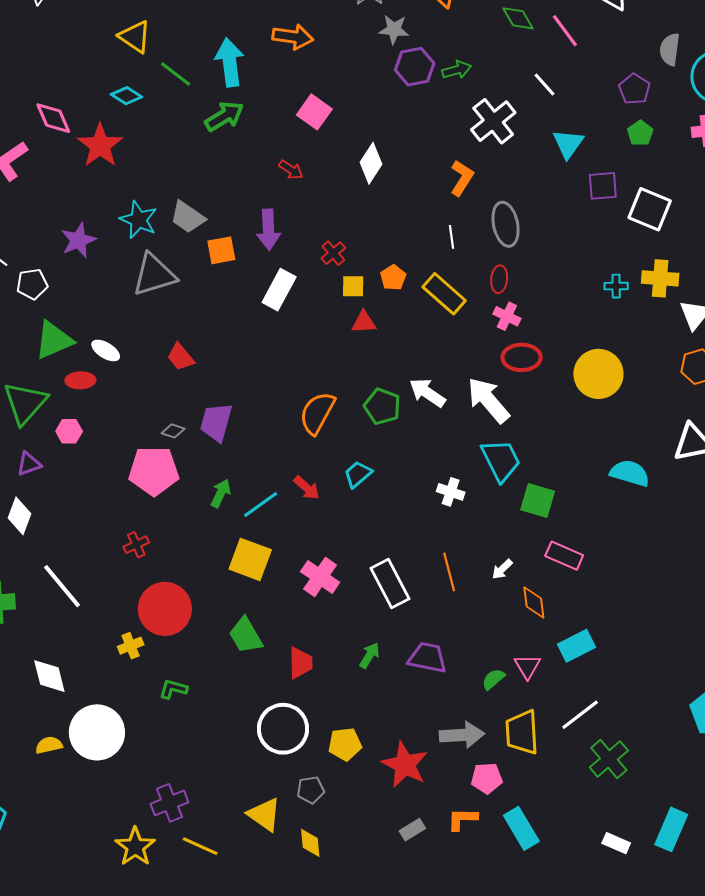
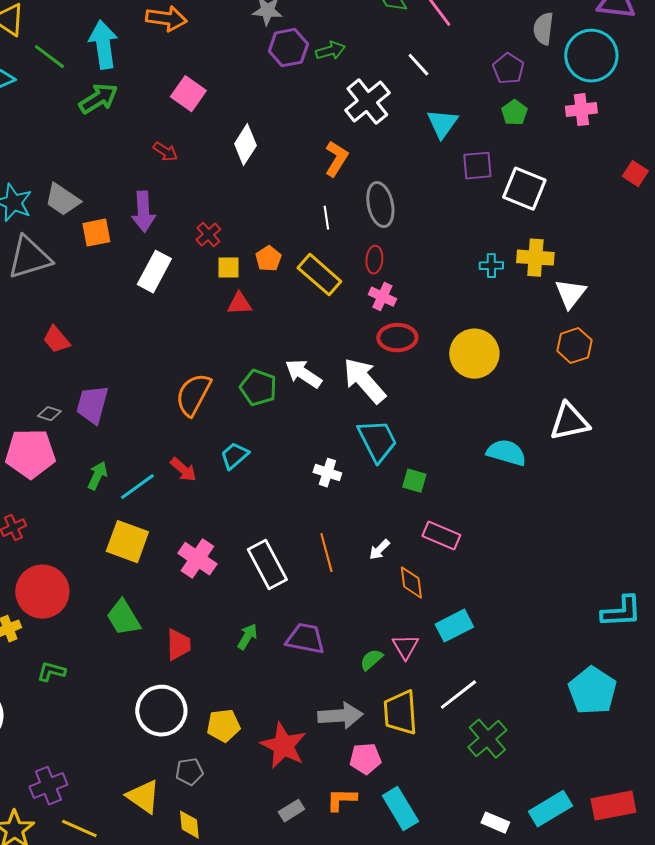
green square: (538, 500) -> (414, 481), size x0.7
cyan rectangle: (671, 829) -> (550, 809), turned 36

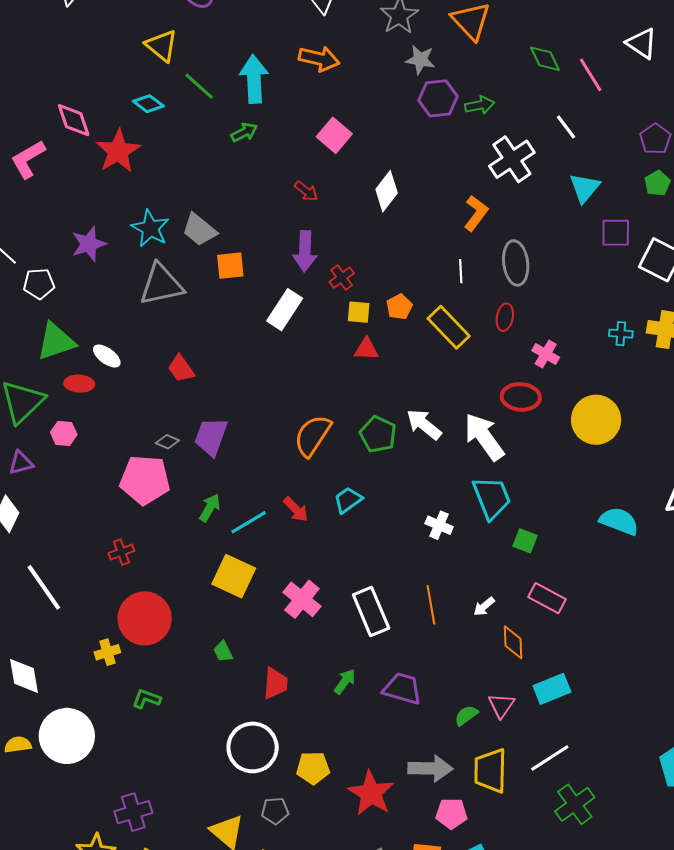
green arrow: (98, 99) -> (244, 132), size x0.7
purple arrow: (143, 212) -> (305, 251), moved
pink cross: (382, 297) -> (546, 354), moved
green trapezoid: (123, 618) -> (223, 651), size x0.6

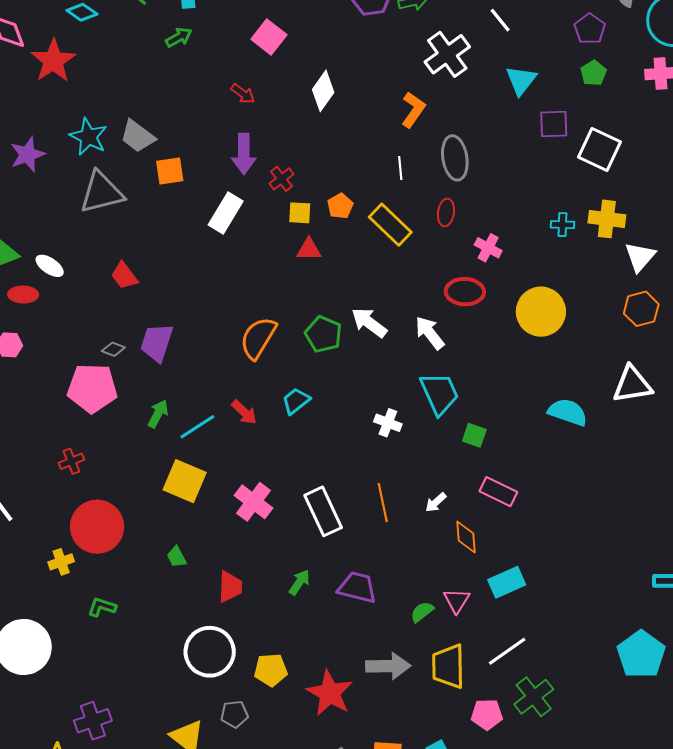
white arrow: (484, 437) -> (430, 333), size x0.7
pink pentagon: (451, 813) -> (487, 714), moved

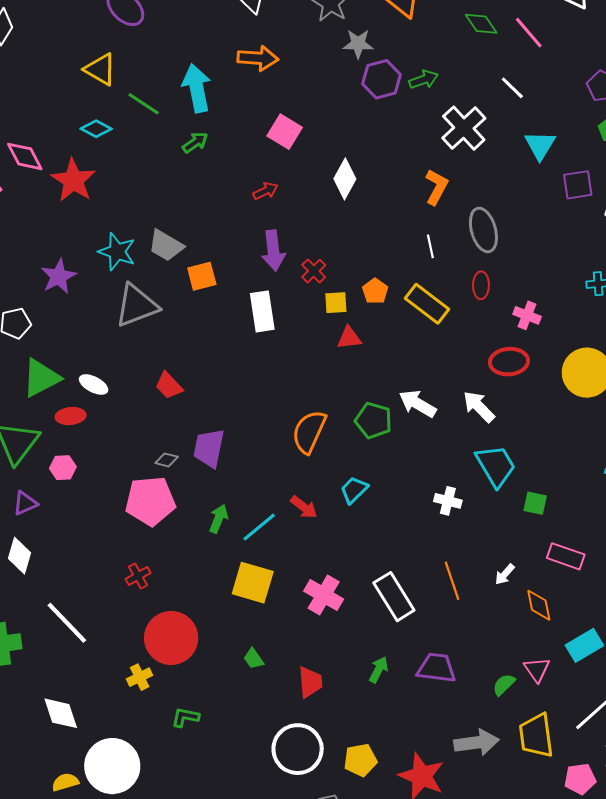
red arrow: (243, 94) -> (265, 191), turned -55
white rectangle: (226, 213) -> (262, 311), turned -33

